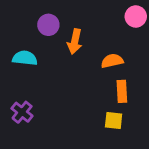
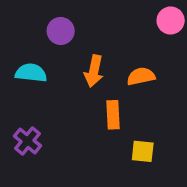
orange arrow: (75, 41) -> (94, 71), moved
orange rectangle: (122, 91) -> (113, 115), moved

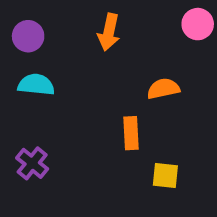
purple circle: (61, 31) -> (28, 36), moved
orange arrow: (94, 71) -> (109, 32), moved

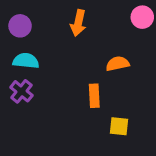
purple cross: (32, 163) -> (21, 91), moved

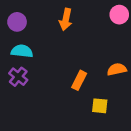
orange semicircle: (118, 64) -> (117, 69), moved
orange rectangle: (94, 96) -> (79, 80), turned 30

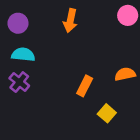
yellow square: (100, 106) -> (107, 113), turned 35

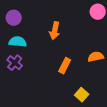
orange arrow: (70, 21) -> (55, 31), moved
yellow square: (107, 113) -> (82, 95), moved

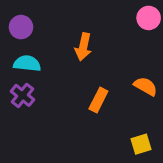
orange semicircle: (96, 57) -> (146, 86), turned 42
yellow square: (82, 95) -> (141, 144), moved, turned 32

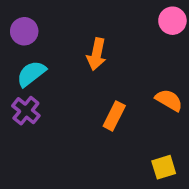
cyan semicircle: (27, 64) -> (31, 74), turned -44

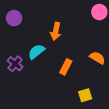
cyan semicircle: (31, 74) -> (36, 52), moved
yellow square: (164, 167) -> (85, 95), moved

